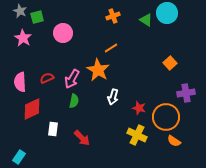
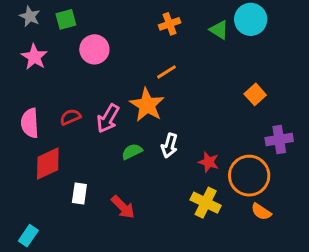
green square: (37, 17) -> (66, 19), moved
green semicircle: (74, 101) -> (132, 152), moved, turned -128

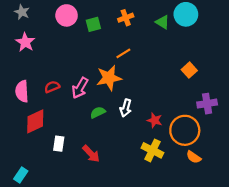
green square: (66, 19) -> (93, 24), moved
pink circle: (94, 49) -> (67, 15), moved
orange star: (147, 105) -> (109, 78), turned 30

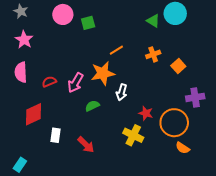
orange cross: (126, 18) -> (153, 54), moved
pink semicircle: (22, 91) -> (21, 72), moved
white arrow: (126, 108) -> (122, 92), moved
yellow cross: (152, 150) -> (133, 135), moved

